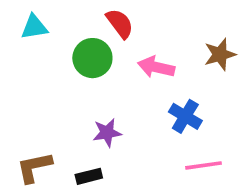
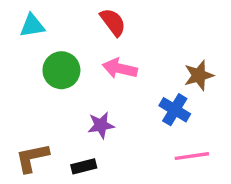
brown star: (220, 54) -> (199, 75), moved
green circle: (92, 58) -> (61, 70), moved
pink arrow: (156, 67) -> (120, 69), moved

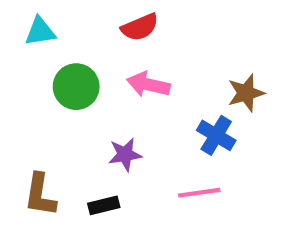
red semicircle: (113, 22) -> (140, 27), turned 104
pink line: (192, 156) -> (199, 193), moved
brown L-shape: (32, 158) -> (40, 195), turned -69

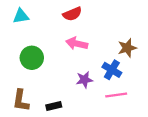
green circle: (76, 87) -> (32, 58), moved
purple star: (125, 154) -> (84, 80), moved
pink line: (199, 193) -> (116, 95), moved

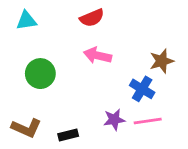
purple star: (84, 80) -> (114, 120), moved
brown L-shape: (21, 101) -> (26, 128), turned -75

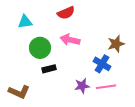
cyan triangle: (26, 21) -> (25, 22), moved
green circle: (40, 74) -> (40, 48), moved
black rectangle: (68, 135) -> (49, 69), moved

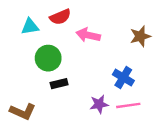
red semicircle: (66, 13) -> (60, 17), moved
pink arrow: (70, 40) -> (88, 35), moved
brown star: (116, 44) -> (140, 36), moved

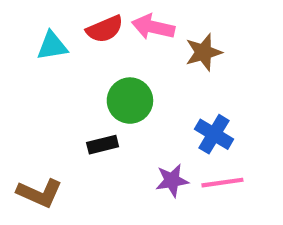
pink arrow: (88, 35) -> (153, 27), moved
brown star: (140, 36) -> (204, 52), moved
green circle: (48, 58) -> (130, 101), moved

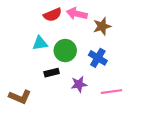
cyan triangle: (52, 46) -> (40, 43), moved
blue cross: (214, 134) -> (98, 58), moved
purple star: (172, 180) -> (79, 84), moved

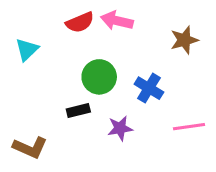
brown star: (102, 26) -> (184, 40), moved
cyan triangle: (40, 43) -> (27, 50), moved, turned -35
pink line: (112, 92) -> (189, 127), moved

